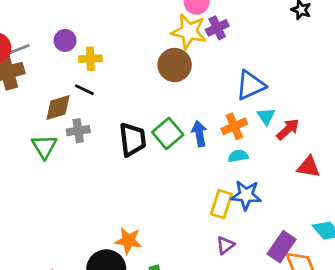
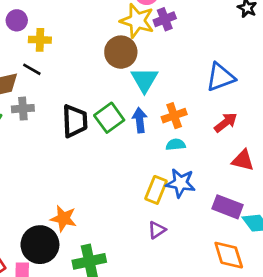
blue triangle: (251, 85) -> (220, 77), moved
cyan triangle: (266, 116) -> (144, 80), moved, size x1.5
purple rectangle: (282, 247) -> (227, 207), moved, turned 72

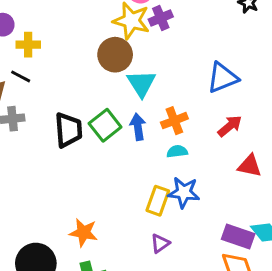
purple rectangle: (227, 207) -> (238, 236), moved
orange star: (63, 218) -> (84, 232), moved

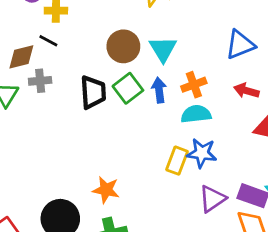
brown circle: (115, 55) -> (123, 46), moved
red arrow: (230, 126) -> (246, 91), turned -125
cyan semicircle: (177, 151) -> (196, 114), size x1.5
purple triangle: (160, 243) -> (212, 199), moved, size x1.5

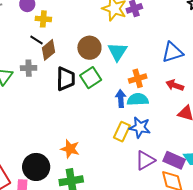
brown diamond: (21, 57) -> (49, 50), moved, turned -30
blue arrow: (159, 90) -> (121, 99), moved

